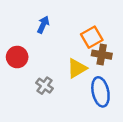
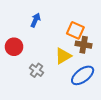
orange square: (92, 37) -> (75, 30), turned -36
blue ellipse: (100, 92) -> (83, 75), turned 65

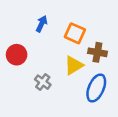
orange square: (75, 30) -> (75, 33), moved
blue ellipse: (83, 75) -> (96, 88), turned -30

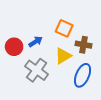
blue arrow: (42, 24) -> (36, 42), moved, turned 32
gray cross: (43, 82) -> (37, 70), size x1.6

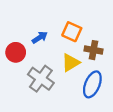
blue arrow: (36, 42) -> (40, 37), moved

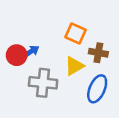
blue arrow: (40, 37) -> (31, 52), moved
gray cross: (41, 79) -> (43, 83), turned -30

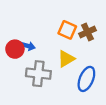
blue arrow: (31, 52) -> (28, 46), turned 48
brown cross: (98, 53) -> (87, 32), moved, turned -35

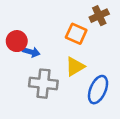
brown cross: (87, 32) -> (99, 16), moved
red circle: (15, 49) -> (17, 41), moved

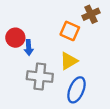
blue arrow: (31, 52) -> (29, 48), turned 72
blue ellipse: (98, 90) -> (76, 90), moved

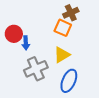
brown cross: (91, 14) -> (71, 13), moved
gray cross: (40, 77) -> (36, 69), turned -30

